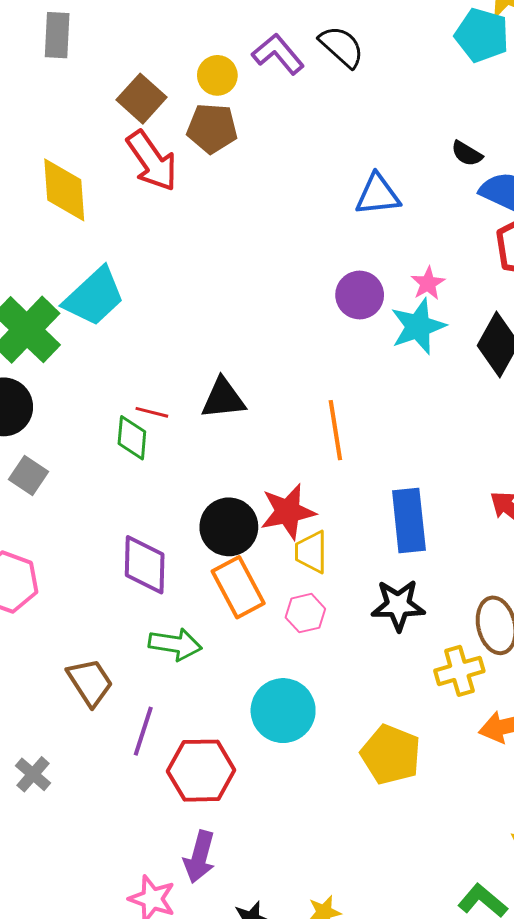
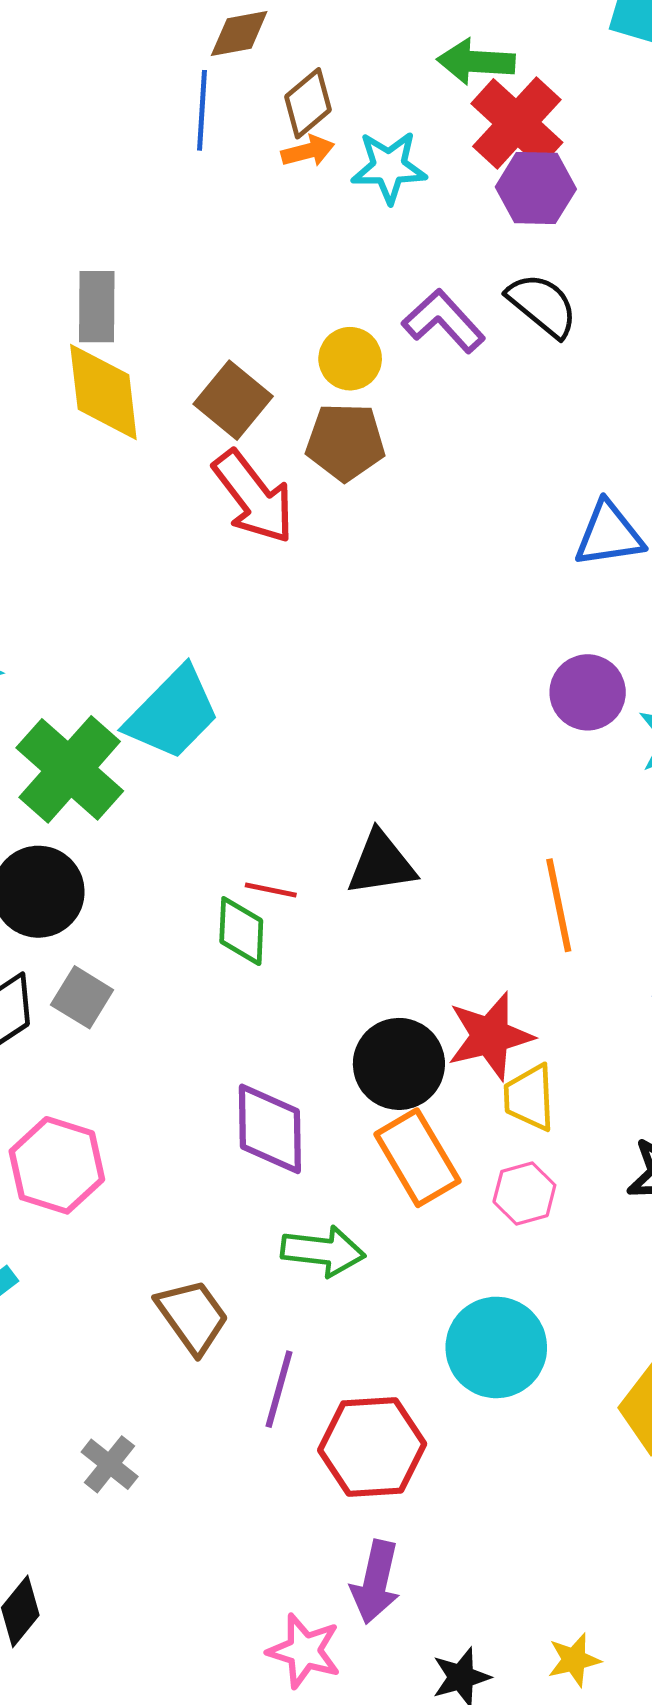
yellow diamond: (64, 190) -> (103, 392), moved

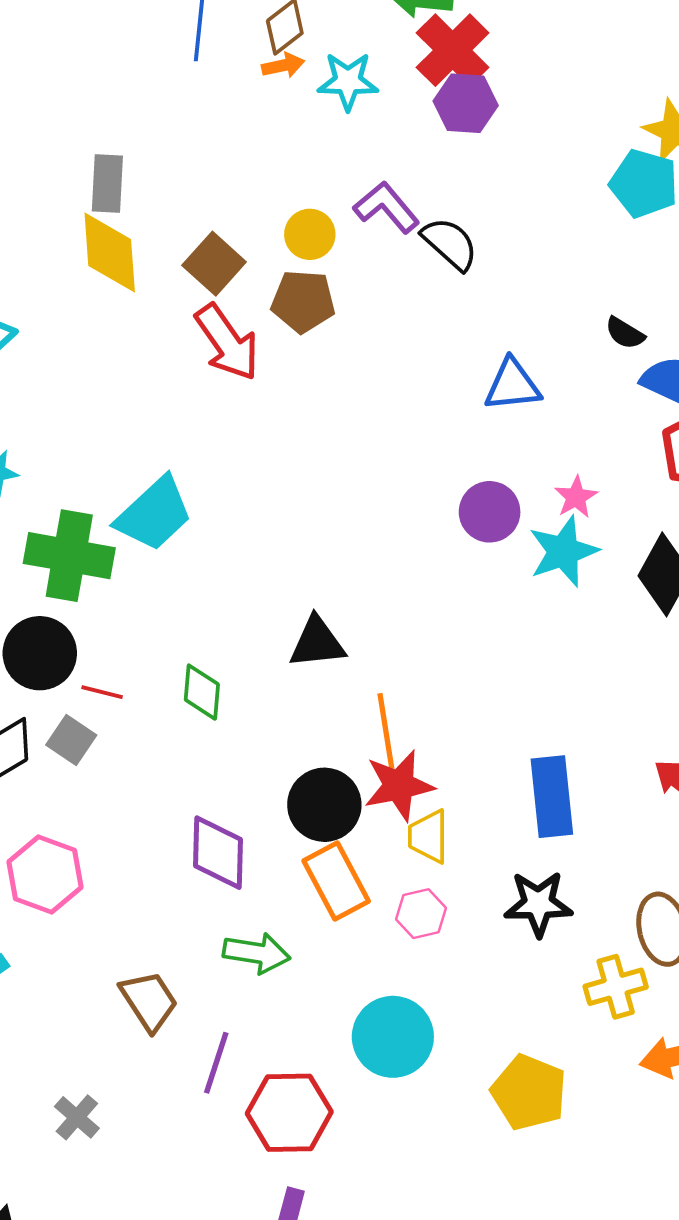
black semicircle: (542, 305) -> (450, 244), moved
green cross: (70, 769) -> (69, 556), turned -34
red line: (271, 890) -> (102, 692), moved
orange line: (559, 905) -> (386, 731), moved

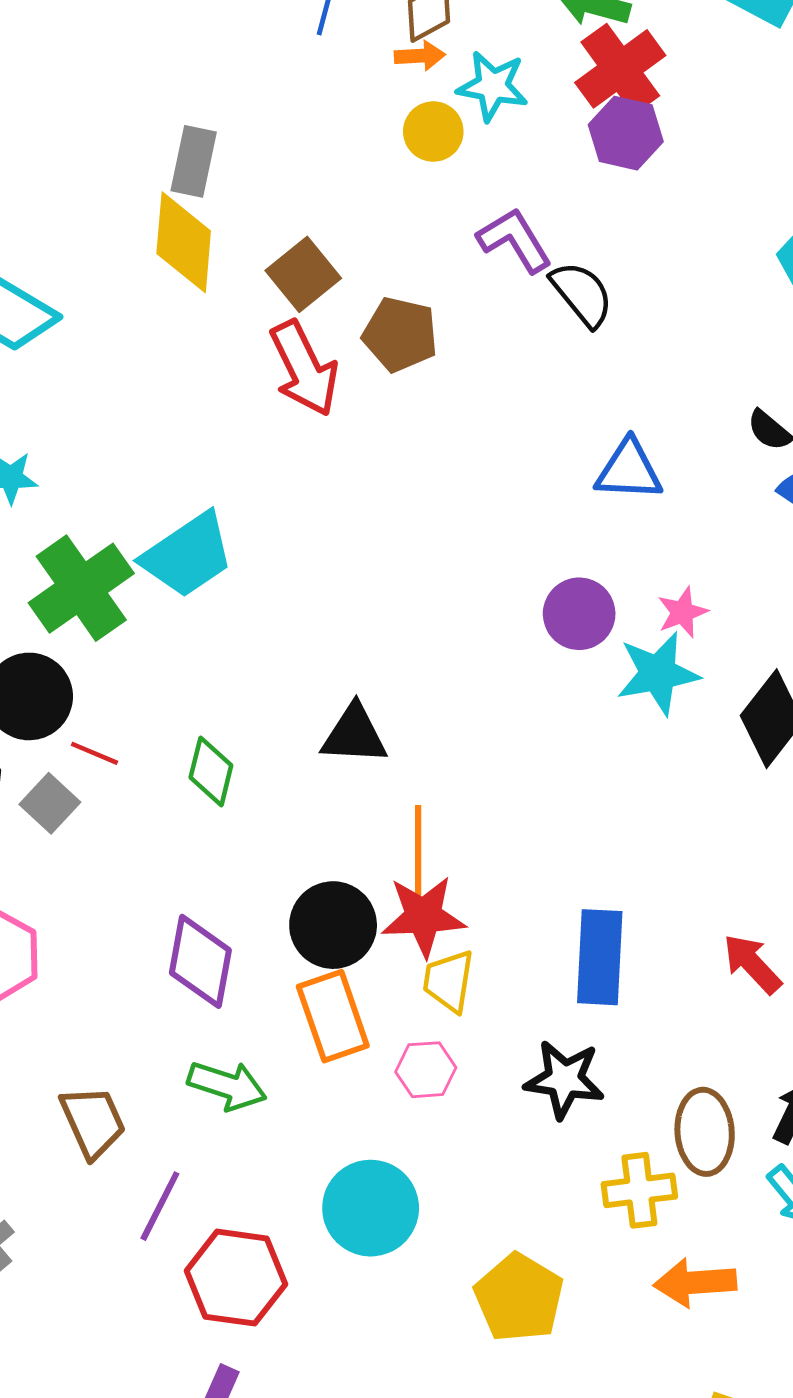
yellow circle: (310, 234) -> (433, 132), moved
green cross: (69, 556) -> (81, 588), turned 36

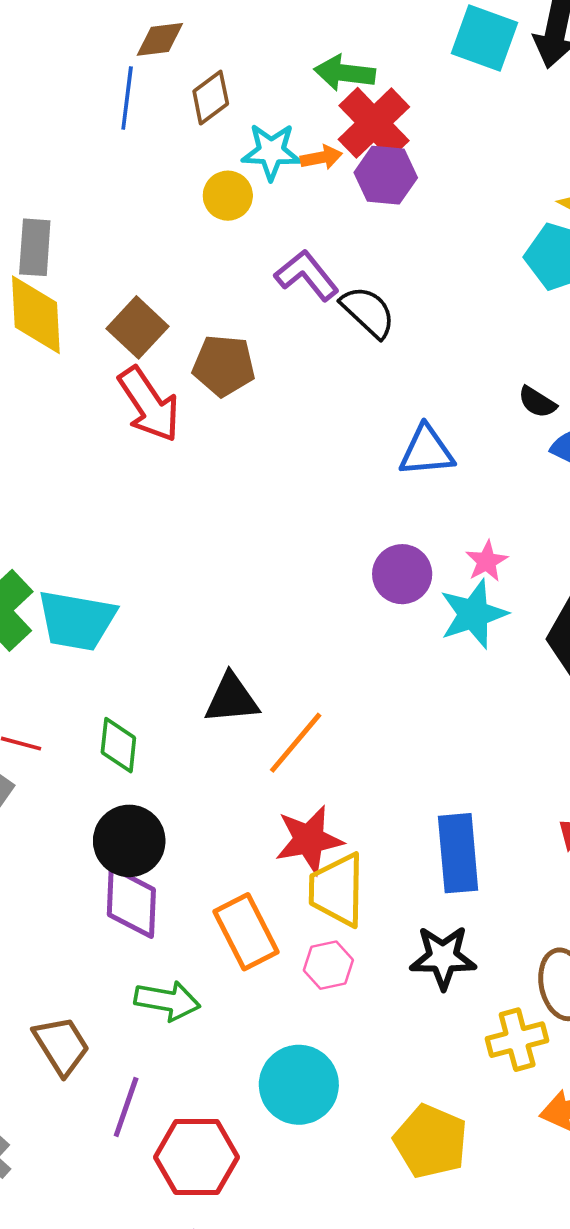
orange arrow: (420, 56) -> (321, 157), moved
cyan trapezoid: (188, 555) -> (77, 620), moved, turned 52
orange line: (418, 850) -> (296, 743), moved, turned 48
black circle: (333, 925) -> (129, 841), moved
yellow trapezoid: (449, 981) -> (337, 890), size x1.4

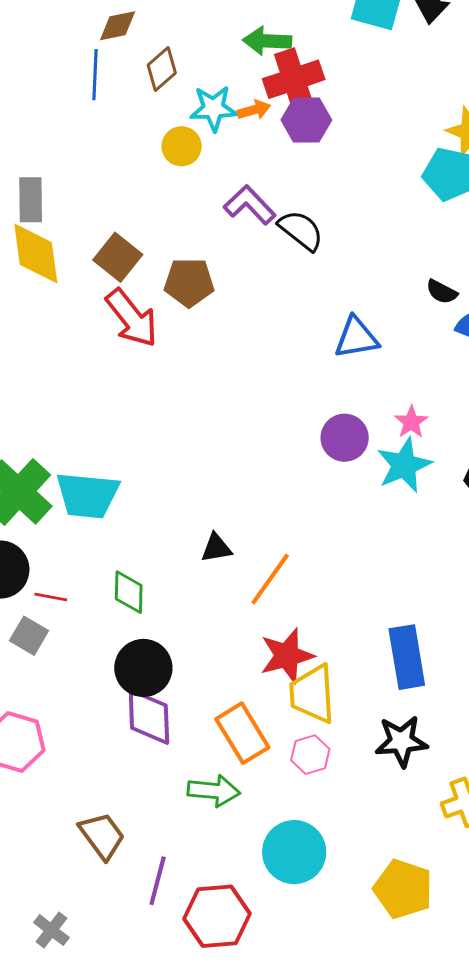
red cross: (374, 123) -> (294, 79), turned 30
black triangle: (232, 699) -> (216, 548), size x0.7
green arrow: (167, 1001) -> (214, 791), moved

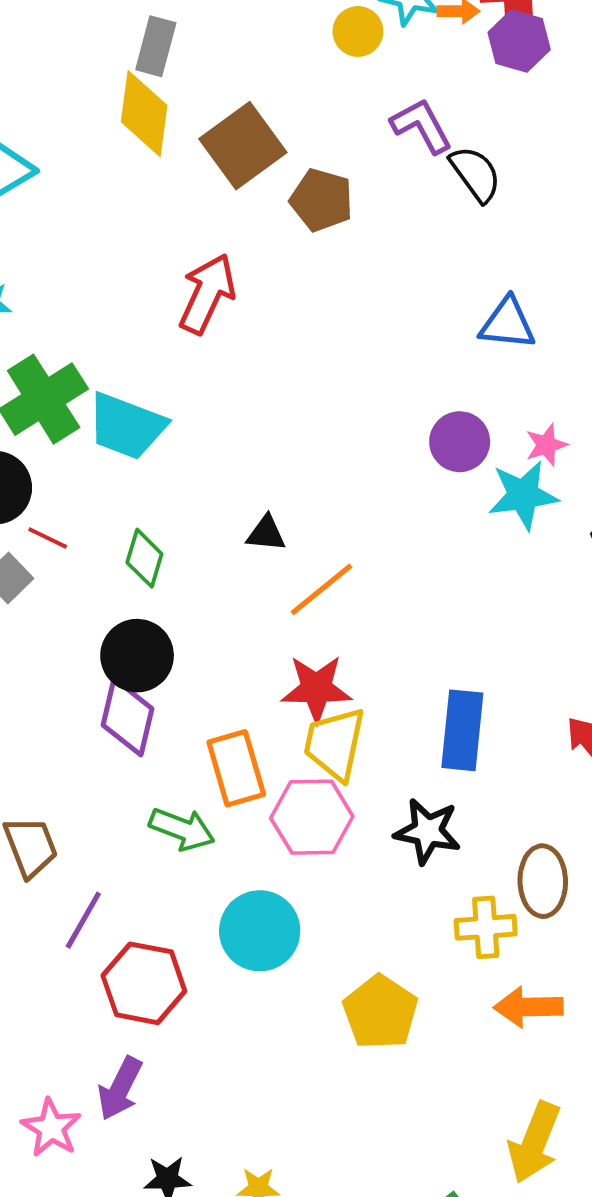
brown square: (118, 257) -> (243, 146), size x1.4
red arrow: (132, 318) -> (207, 294), moved, turned -132
pink hexagon: (310, 755) -> (312, 817), size x1.6

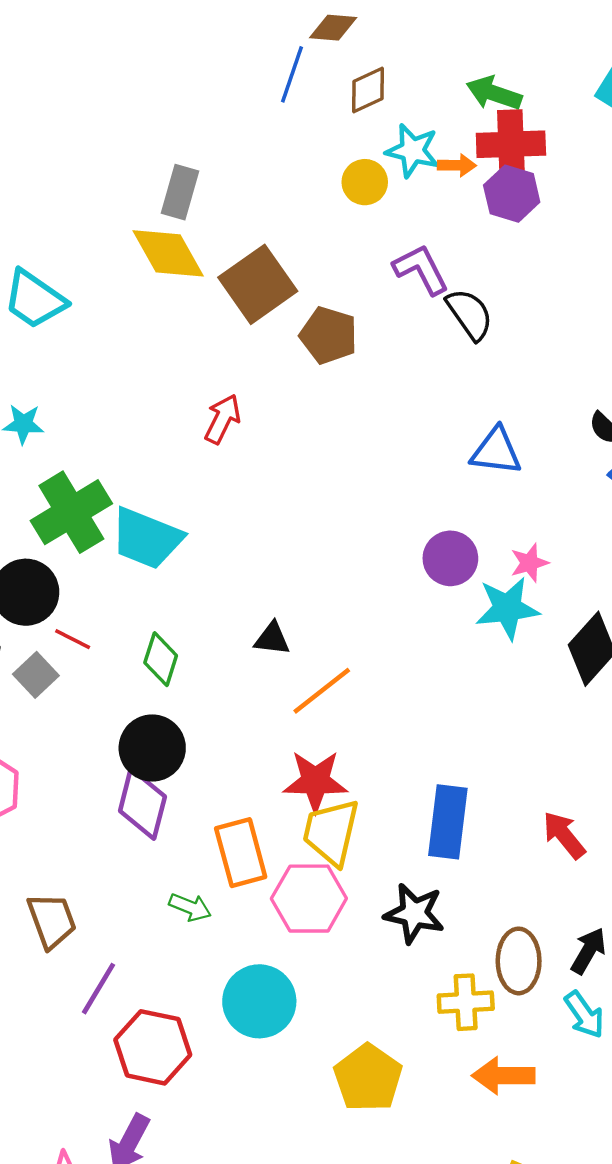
yellow diamond: (144, 114) -> (168, 253), turned -38
red arrow: (207, 294) -> (223, 419), size x0.7
green arrow: (182, 829) -> (190, 907), size x0.7

